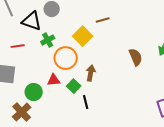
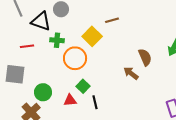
green cross: (48, 40) -> (57, 40), turned 32
brown arrow: (91, 73) -> (131, 73), moved, turned -63
red triangle: (54, 80) -> (70, 100), moved

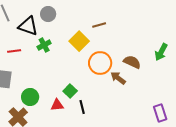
green cross: (57, 40) -> (44, 45), turned -32
brown semicircle: (145, 57) -> (132, 62), turned -42
orange circle: (75, 58) -> (100, 63), moved

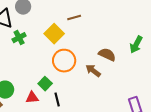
orange circle: (100, 63) -> (64, 61), moved

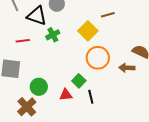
brown arrow: (93, 71) -> (127, 68), turned -35

